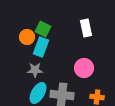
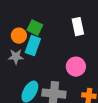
gray star: (35, 70) -> (16, 57), moved

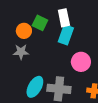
white rectangle: (78, 27) -> (64, 18), moved
cyan rectangle: (33, 46) -> (66, 35), moved

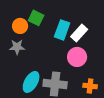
white rectangle: (64, 18) -> (79, 33), moved, turned 54

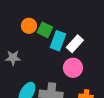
green square: (36, 18) -> (45, 30), moved
orange circle: (20, 26) -> (29, 26), moved

